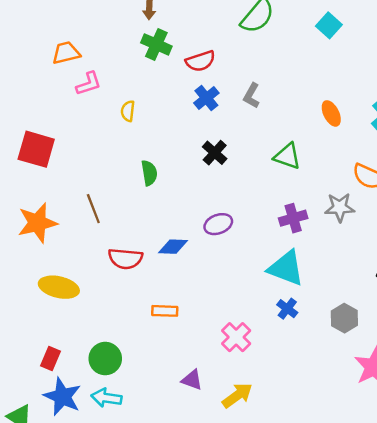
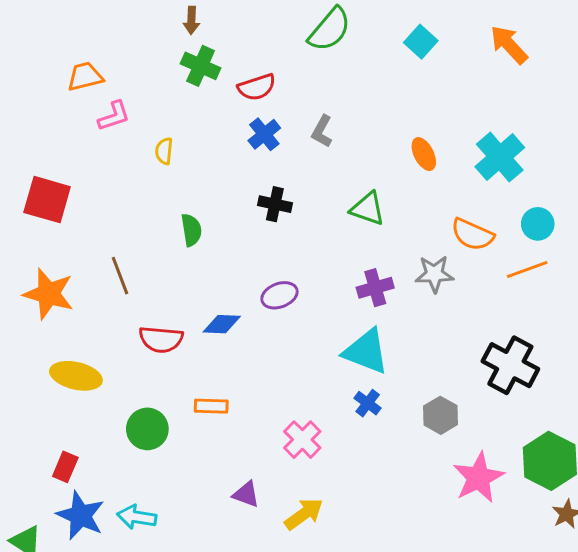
black cross: (215, 153) -> (275, 204), turned -30
orange star: (37, 223) -> (49, 294), turned 30
green circle: (105, 359) -> (147, 429), moved

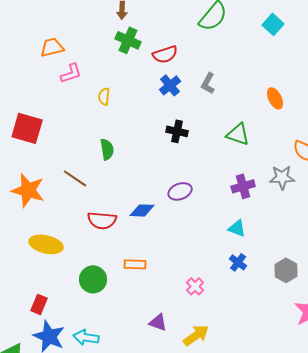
green semicircle: (191, 230) -> (107, 149), moved
brown line: (120, 276) -> (75, 178), turned -35
cyan triangle: (366, 351) -> (237, 228), size x0.6
pink cross: (302, 440) -> (195, 286), size x0.7

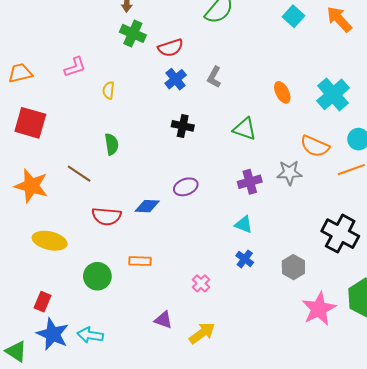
cyan square: (273, 24) -> (293, 16), moved
orange trapezoid: (52, 47) -> (20, 73), moved

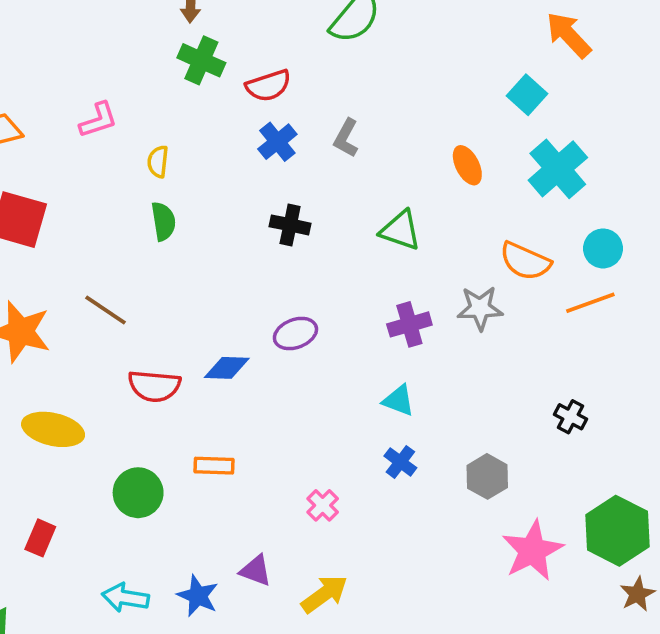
cyan square: (293, 16) -> (527, 95), moved
green semicircle: (112, 144) -> (163, 221), moved
black cross: (340, 234) -> (570, 417), size x0.5
blue star: (53, 334) -> (198, 596), moved, size x0.7

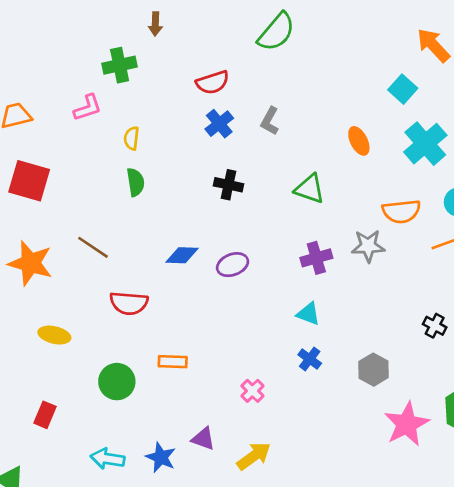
green cross: (201, 60) -> (120, 65), moved, turned -36
orange semicircle: (525, 261) -> (401, 211), turned -30
blue diamond: (227, 368) -> (182, 255), moved
yellow ellipse: (53, 429) -> (54, 335), size x0.7

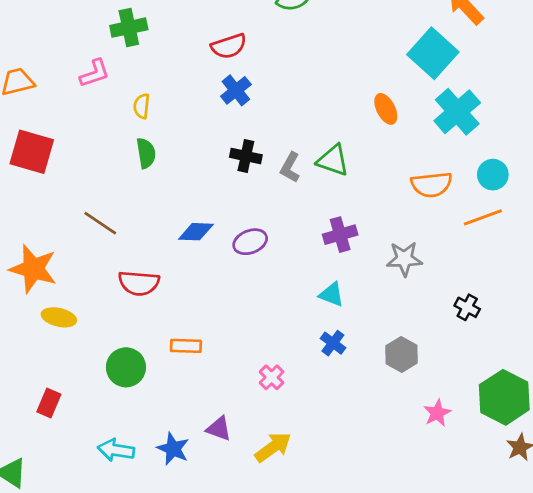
cyan square: (403, 89) -> (433, 53), size x1.6
gray L-shape: (270, 121) -> (290, 167), moved
gray star: (368, 246) -> (404, 259), moved
orange star: (30, 263) -> (33, 269), moved
pink star: (407, 424) -> (437, 413), size x0.6

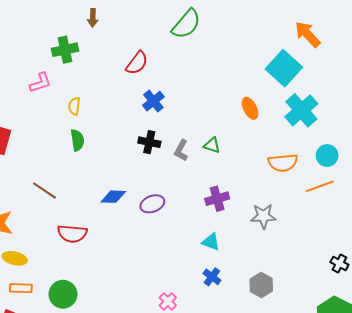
red semicircle: (229, 46) -> (137, 63), turned -35
blue cross: (236, 90) -> (153, 101), moved
green triangle: (333, 160) -> (212, 145), size x0.7
black cross: (467, 307) -> (339, 263), moved
orange rectangle: (186, 346) -> (21, 288), moved

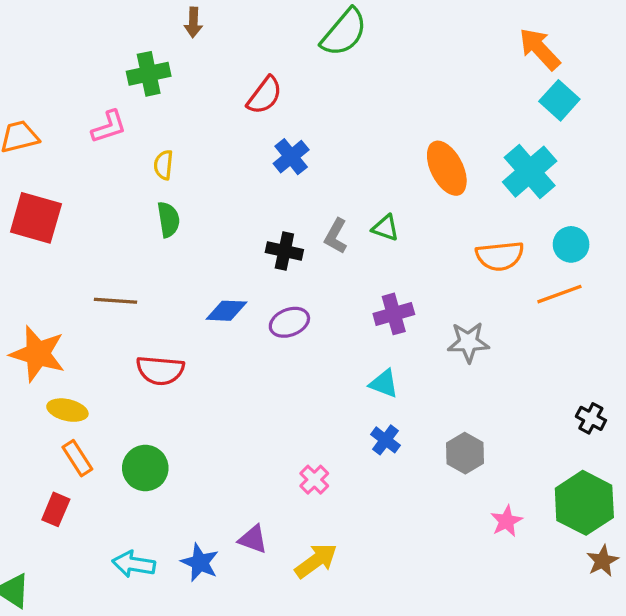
cyan square: (284, 68) -> (559, 100), moved, size x0.7
orange ellipse: (250, 108) -> (447, 168), size x1.5
black cross: (149, 142) -> (284, 251), moved
brown line: (44, 190) -> (115, 301), turned -30
orange rectangle: (21, 288) -> (77, 458), turned 55

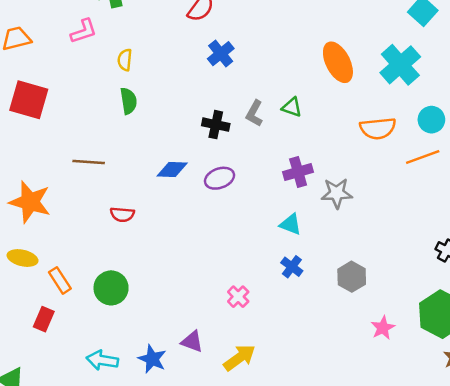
gray star: (468, 342) -> (337, 193), moved
red semicircle: (160, 370) -> (122, 214), size x0.7
yellow ellipse: (67, 410) -> (23, 258), moved

